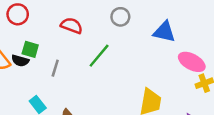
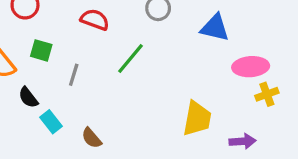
black semicircle: (20, 61) -> (28, 97), moved, turned 36
pink ellipse: (192, 62) -> (251, 67), turned -32

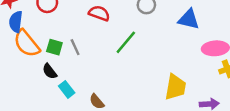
green square: (41, 50) -> (54, 47), moved
gray line: (74, 75) -> (75, 47), moved, turned -42

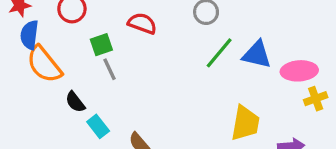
blue triangle: (189, 19) -> (257, 55), moved
green line: (126, 42) -> (219, 53), moved
green square: (54, 47) -> (101, 45), moved, turned -35

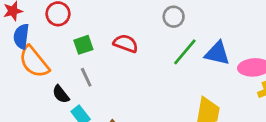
red semicircle: (142, 23) -> (126, 43), moved
gray line: (110, 69) -> (86, 77), moved

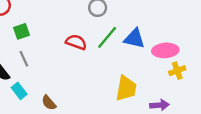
red semicircle: (126, 43) -> (76, 42), moved

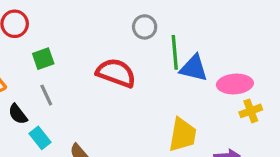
green line: (107, 37) -> (175, 52), moved, turned -45
red semicircle: (76, 42) -> (116, 73), size x1.4

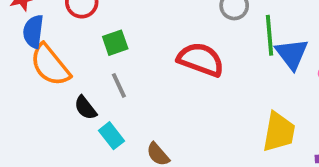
blue triangle: (194, 68) -> (292, 54), turned 40

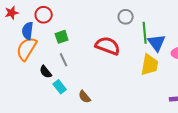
blue semicircle: (33, 32) -> (28, 31), moved
orange semicircle: (50, 65) -> (27, 49), turned 70
yellow trapezoid: (279, 132) -> (150, 65), moved

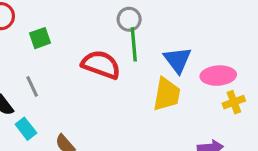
green line: (145, 33) -> (134, 44), moved
green square: (62, 37) -> (40, 38), moved

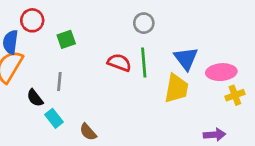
green line: (134, 44) -> (144, 63), moved
red semicircle: (101, 65) -> (119, 63), size x0.7
gray line: (32, 86) -> (59, 82), turned 30

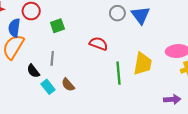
blue triangle: (186, 58) -> (141, 15), moved
green line: (144, 63) -> (118, 73), moved
brown semicircle: (88, 132) -> (68, 85), moved

